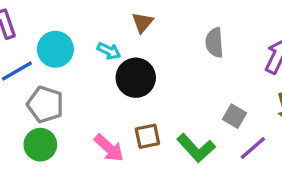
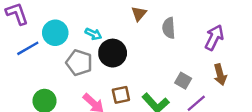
brown triangle: (142, 22) -> (139, 14), moved
gray pentagon: (45, 104) -> (79, 63), moved

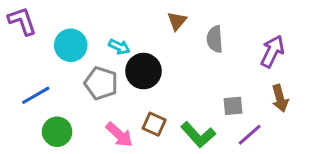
blue line: (28, 48) -> (36, 95), moved
gray square: (183, 81) -> (233, 106), turned -35
brown square: (121, 95) -> (154, 124), turned 36

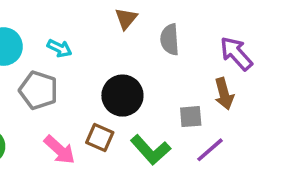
purple arrow: (272, 51) -> (236, 54), turned -68
black circle: (144, 71) -> (122, 96), moved
brown arrow: (280, 98) -> (224, 94), moved

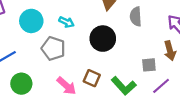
black circle: (122, 96) -> (103, 39), moved

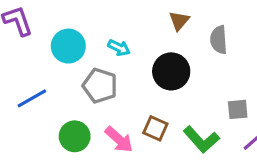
green circle: (21, 84) -> (75, 136), moved

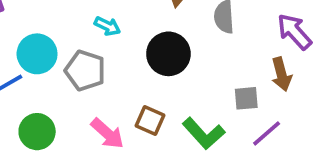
cyan circle: (68, 46) -> (37, 54), moved
green circle: (75, 136) -> (37, 132), moved

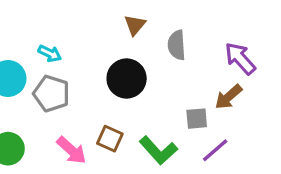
cyan arrow: (107, 26) -> (50, 53), moved
brown arrow: (281, 74) -> (228, 97), turned 64

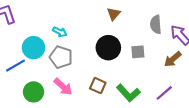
gray semicircle: (177, 45) -> (156, 24), moved
gray square: (197, 119) -> (138, 52), moved
pink arrow: (71, 150) -> (63, 87), moved

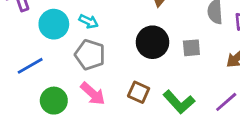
cyan circle: (33, 48) -> (54, 24), moved

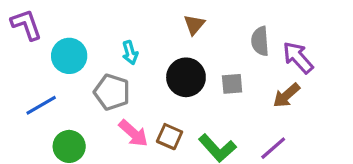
cyan arrow: (89, 21) -> (130, 53), moved, turned 48
pink arrow: (93, 94) -> (133, 133), moved

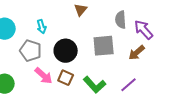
black circle: (186, 77) -> (66, 51), moved
gray square: (232, 84) -> (104, 46), size x1.6

